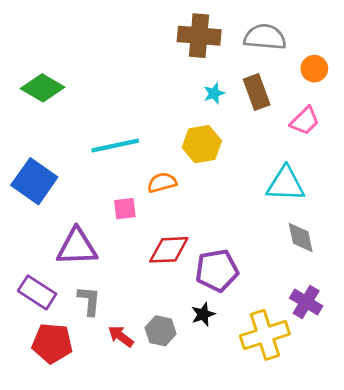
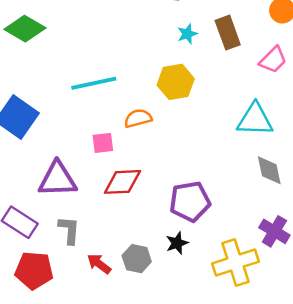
red diamond: (169, 250) -> (122, 182), moved

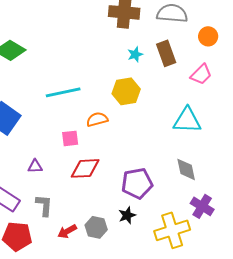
gray diamond: (269, 170) -> (186, 169), moved
purple triangle: (57, 179) -> (35, 166), size x0.5
red arrow: (99, 264) -> (67, 231), turned -66

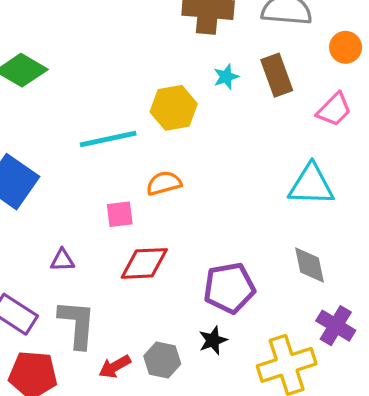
yellow hexagon: (126, 91) -> (174, 108), moved
gray L-shape: (44, 205) -> (77, 324), size x1.4

